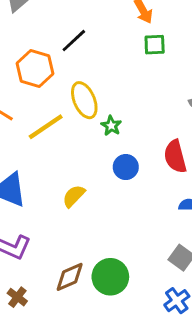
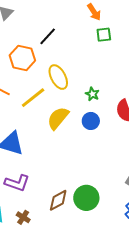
green star: (111, 126) -> (92, 94), moved
yellow semicircle: (74, 196) -> (58, 118), moved, size x1.4

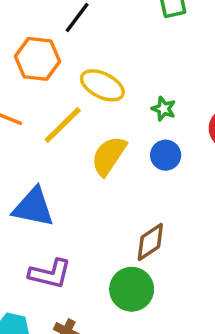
yellow ellipse: (58, 77) -> (102, 85), turned -30
green circle: (86, 198) -> (132, 289), moved
brown diamond: (58, 200) -> (150, 242), moved

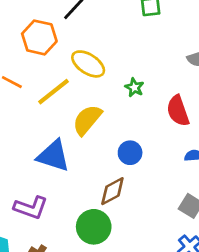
blue circle: (166, 155) -> (130, 153), moved
blue triangle: (33, 207) -> (53, 156), moved

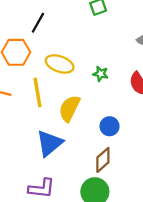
yellow line: (54, 92) -> (37, 92), turned -48
blue triangle: (53, 156) -> (50, 143), turned -44

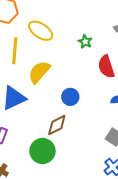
green star: (101, 74) -> (85, 42), moved

